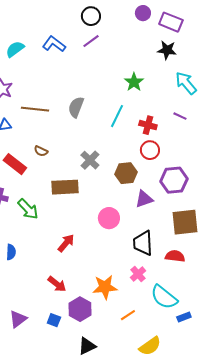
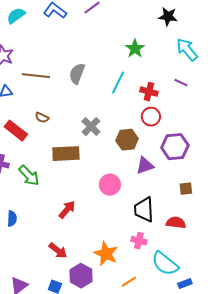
brown square: (185, 222) -> (186, 189), size x0.5
pink cross: (138, 274) -> (139, 241), turned -35
orange star: (105, 287) -> (106, 254), turned 30

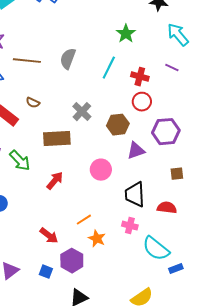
red arrow: (67, 210) -> (55, 181), moved
orange star: (106, 254) -> (97, 239), size x0.7
orange line: (129, 282) -> (84, 220), moved

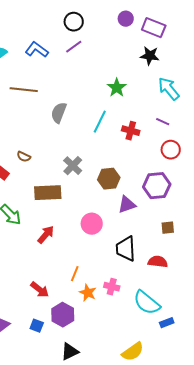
brown line: (27, 61) -> (24, 90), moved
red circle: (142, 102) -> (171, 150), moved
orange line: (84, 220) -> (75, 274), turned -35
pink cross: (130, 226) -> (112, 287), moved

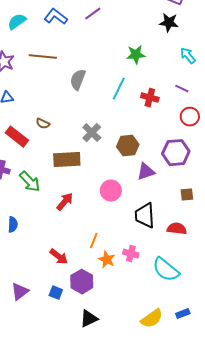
green star: (117, 88) -> (136, 55), turned 30
cyan arrow: (169, 89) -> (188, 56), size x0.7
blue rectangle: (167, 323) -> (183, 314), moved

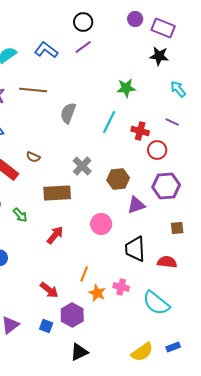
red circle: (190, 117) -> (157, 150), moved
green arrow: (30, 182) -> (20, 215), size x0.7

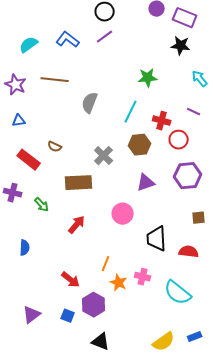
brown hexagon: (118, 179) -> (140, 145), moved
purple triangle: (136, 205) -> (146, 183), moved
black triangle: (79, 352) -> (101, 342), turned 48

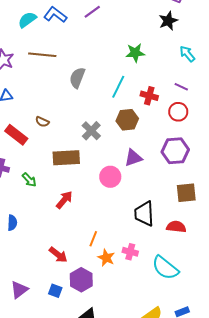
cyan semicircle: (29, 45) -> (27, 20), moved
black star: (181, 46) -> (168, 21), turned -30
red circle: (179, 140) -> (178, 112), moved
pink circle: (123, 214) -> (110, 177), moved
brown square: (199, 218) -> (186, 193), size x1.5

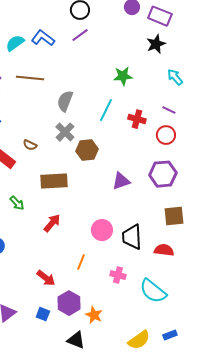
brown hexagon: (127, 120) -> (87, 150), moved
gray cross: (91, 131) -> (65, 132), moved
pink circle: (110, 177) -> (102, 230), moved
orange star: (106, 258) -> (94, 315), moved

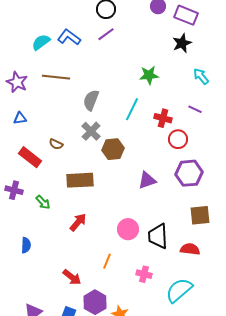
red circle: (166, 135) -> (178, 139), moved
cyan semicircle: (153, 291) -> (179, 290), turned 100

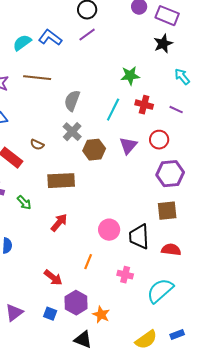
red cross: (163, 118) -> (144, 105), moved
purple triangle: (147, 180) -> (128, 146), moved, turned -30
brown square: (200, 215) -> (167, 211), moved

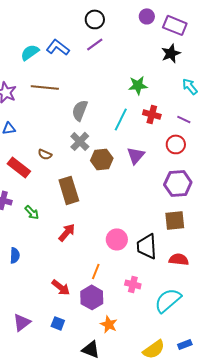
red circle: (159, 140) -> (176, 144), moved
brown rectangle: (61, 181) -> (69, 190), turned 76
purple hexagon: (76, 303) -> (92, 297), moved

